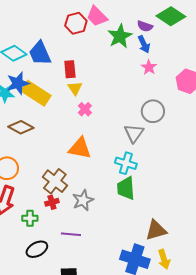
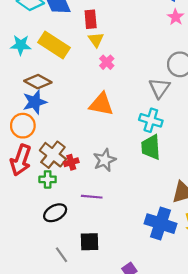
blue star: (18, 83) -> (35, 102), moved
brown cross: (55, 181) -> (53, 155), moved

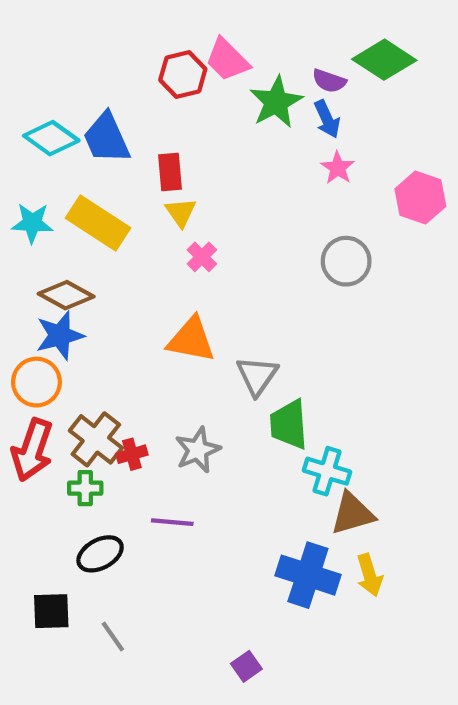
gray triangle: (159, 88) -> (257, 376), moved
cyan cross: (151, 120) -> (327, 471), moved
black square: (90, 242) -> (51, 611), moved

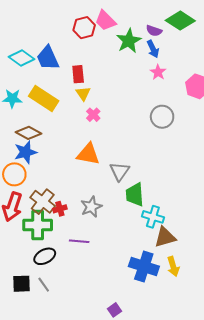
green cross: (85, 488) -> (38, 225), size x1.8
gray line: (113, 637) -> (44, 285), moved

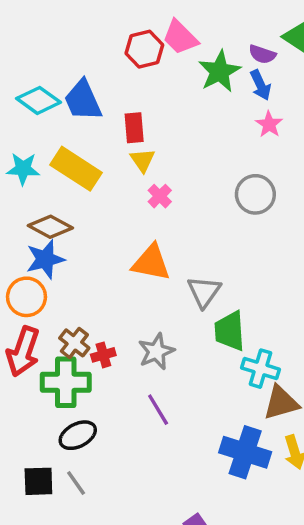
gray circle: (162, 117) -> (255, 194), moved
brown cross: (43, 202) -> (74, 343), size x0.7
purple line: (79, 241) -> (158, 410), moved, turned 54

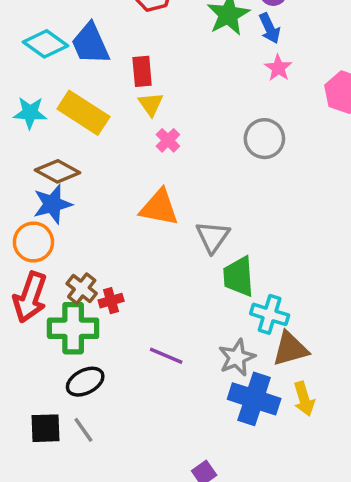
gray star: (156, 351) -> (237, 357), moved
purple line: (158, 410) -> (166, 356), turned -36

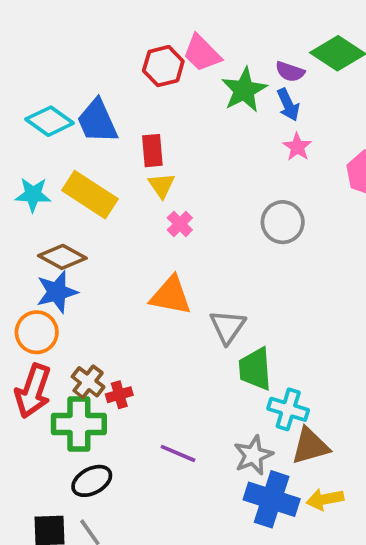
yellow arrow: (304, 399) -> (325, 499), turned 96

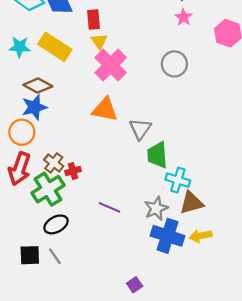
pink cross: (180, 224) -> (111, 65), size x2.0
green cross: (79, 424) -> (48, 189), turned -32

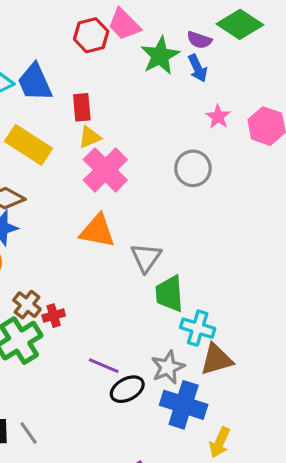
pink star: (183, 17) -> (218, 117), moved
yellow triangle: (99, 41) -> (90, 137), turned 42
black ellipse: (56, 224) -> (127, 389), moved
yellow arrow: (201, 236) -> (220, 442), moved, turned -55

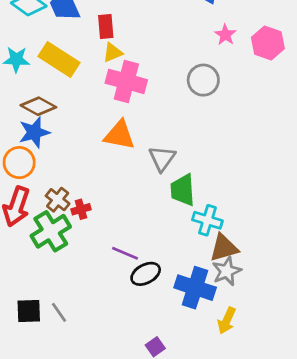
pink cross: (105, 170) -> (126, 81), turned -30
gray star: (168, 367) -> (227, 271), moved

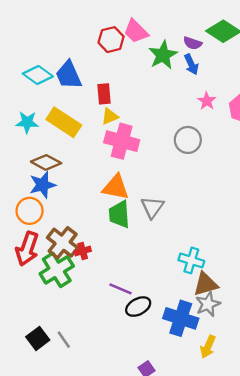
green trapezoid: (183, 190) -> (119, 214), moved
brown cross: (58, 200) -> (63, 243), size x1.5
black square: (29, 311) -> (38, 338), turned -35

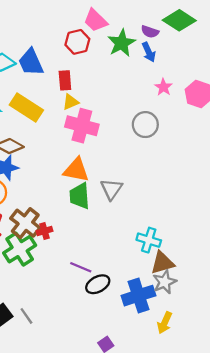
red hexagon: (111, 40) -> (77, 42), moved
blue cross: (181, 318) -> (139, 296), turned -36

